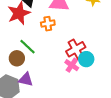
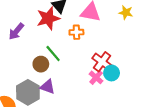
red cross: (76, 49) -> (102, 62), turned -30

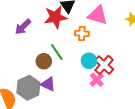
cyan circle: (112, 73) -> (89, 61), moved

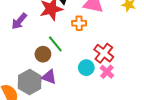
cyan circle: (89, 61) -> (86, 68), moved
pink cross: (97, 80) -> (107, 72), moved

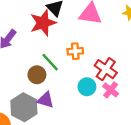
orange cross: (79, 23) -> (75, 51), moved

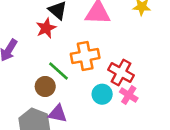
red star: (43, 23) -> (46, 28), size x0.7
orange cross: (75, 51) -> (85, 56), size x1.5

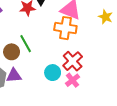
orange cross: (85, 56) -> (65, 28), moved
purple triangle: (58, 114) -> (14, 76), turned -35

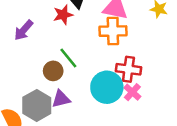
red cross: (73, 61) -> (128, 69), turned -30
cyan circle: (53, 73) -> (107, 87), size x1.6

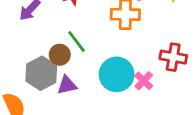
red cross: (128, 69) -> (173, 57), moved
gray hexagon: (37, 105) -> (41, 73), moved

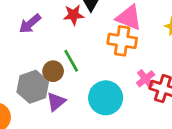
pink cross: (144, 81) -> (146, 79), moved
purple triangle: (67, 85) -> (56, 102), turned -35

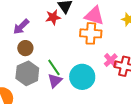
green line: (71, 61) -> (54, 67), moved
brown circle: (53, 71) -> (25, 48), moved
purple triangle: (56, 102) -> (55, 81), moved

